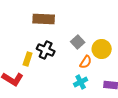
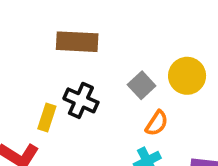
yellow circle: (102, 49) -> (187, 76), moved

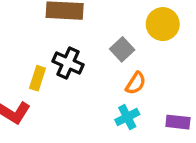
yellow circle: (187, 76) -> (163, 24), moved

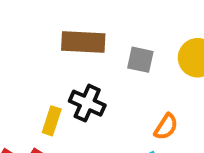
gray square: (122, 49) -> (140, 60), moved, turned -35

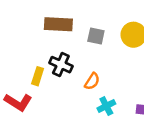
orange semicircle: (166, 127) -> (92, 81), moved

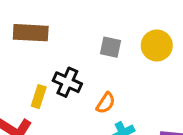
brown rectangle: (58, 24) -> (31, 33), moved

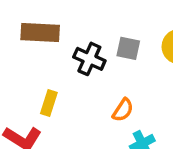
black cross: (67, 82) -> (89, 59), moved

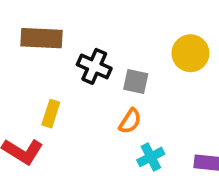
gray square: (128, 48) -> (136, 82), moved

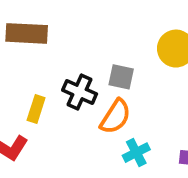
black cross: (94, 66) -> (80, 92), moved
orange semicircle: (130, 121) -> (115, 117), size x1.4

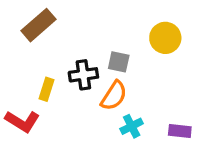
brown rectangle: (27, 33) -> (38, 25), turned -44
black cross: (80, 92) -> (83, 75), turned -32

